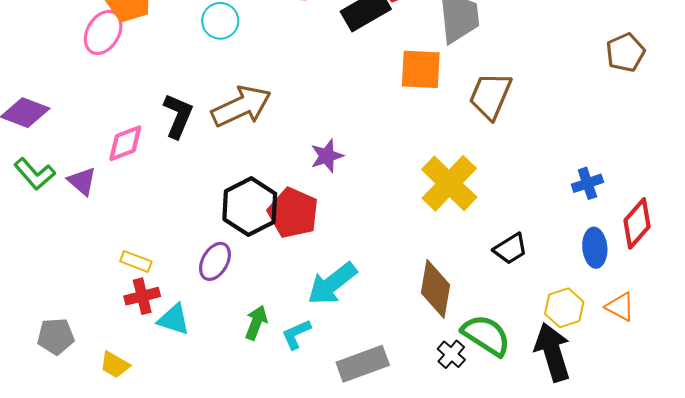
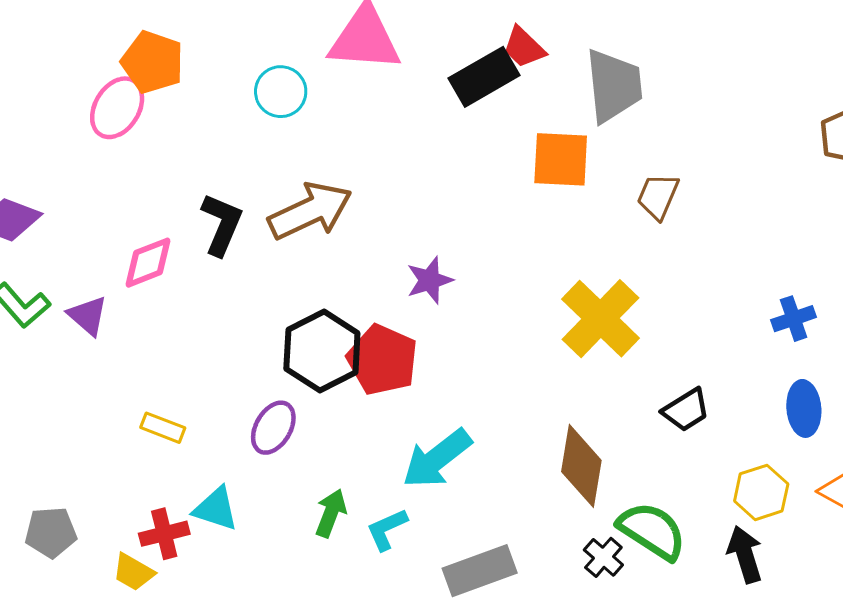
brown trapezoid: (490, 96) -> (658, 196), size x0.7
red cross: (142, 296) -> (164, 534), moved
black arrow: (553, 352) -> (745, 554), size x0.7

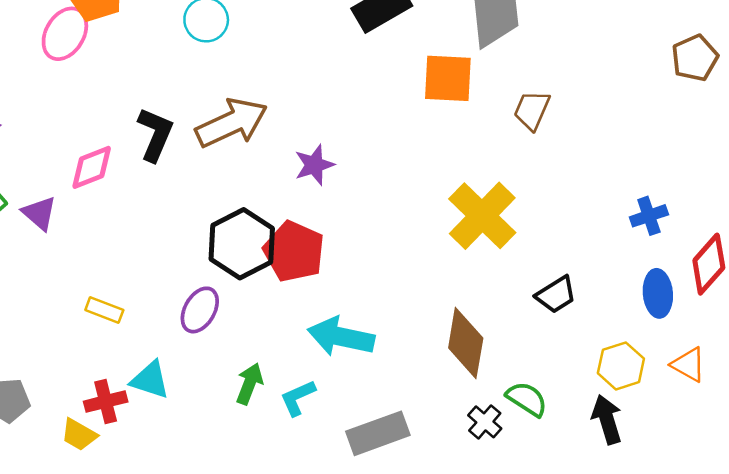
purple star: (430, 280) -> (314, 165), moved
cyan arrow: (437, 459) -> (341, 337), turned 50
green semicircle: (652, 531) -> (527, 399), size x0.7

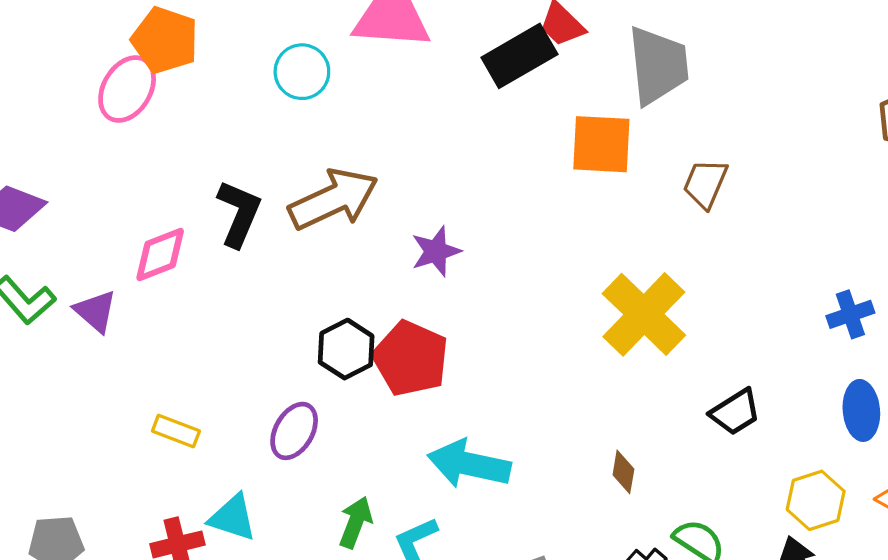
black hexagon: (242, 244) -> (346, 349), size x0.7
brown diamond: (466, 343) -> (623, 472), size x0.5

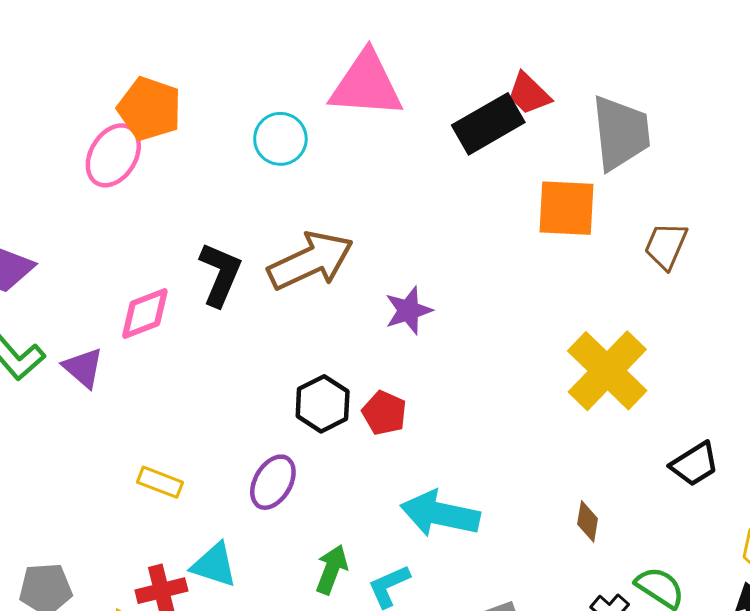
red pentagon: (411, 358) -> (384, 413), size x0.6

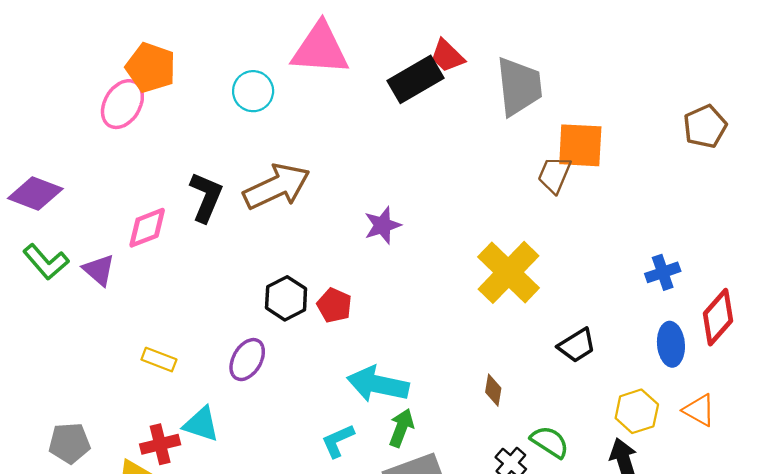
orange square: (567, 208) -> (580, 145), moved
purple star: (408, 310) -> (383, 225), moved
green arrow: (332, 569) -> (401, 428), moved

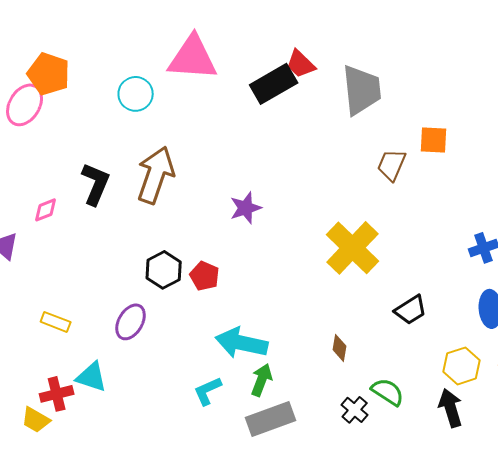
orange square: (580, 145) -> (434, 140), moved, size x0.7
brown arrow: (277, 186) -> (156, 175), turned -46
pink diamond: (147, 228) -> (46, 210), size x0.7

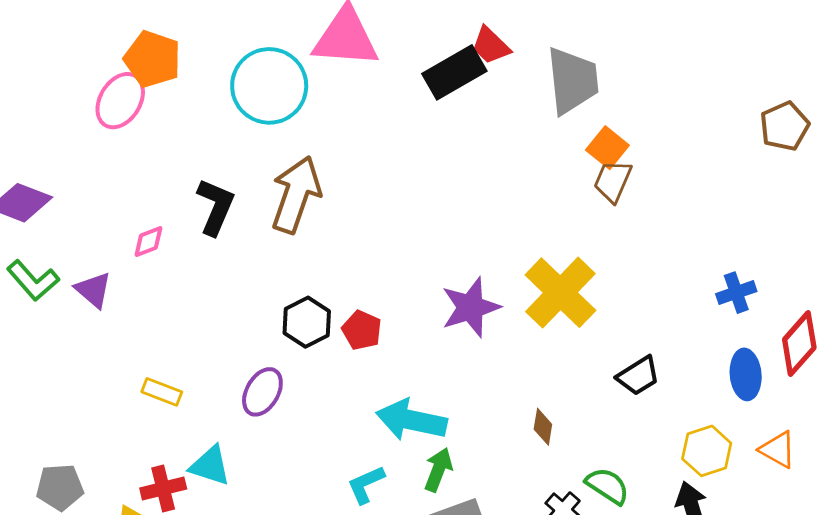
cyan circle: (136, 94) -> (269, 86), size x1.6
orange square: (434, 140) -> (607, 148), moved, turned 36
purple star: (246, 208) -> (470, 307), moved, size x1.4

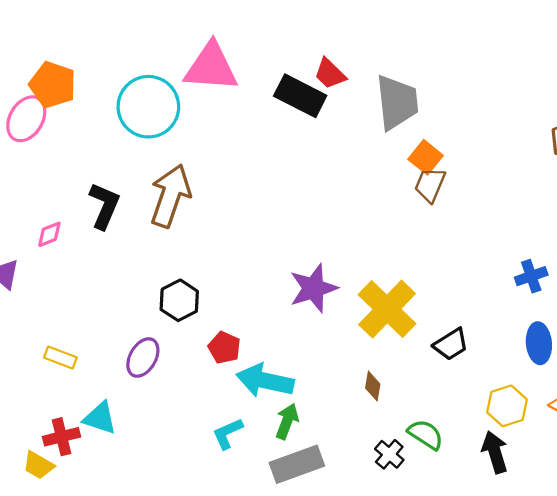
black rectangle: (454, 72) -> (300, 96), turned 57
yellow cross: (560, 293) -> (387, 309), moved
red pentagon: (362, 330) -> (224, 348), moved

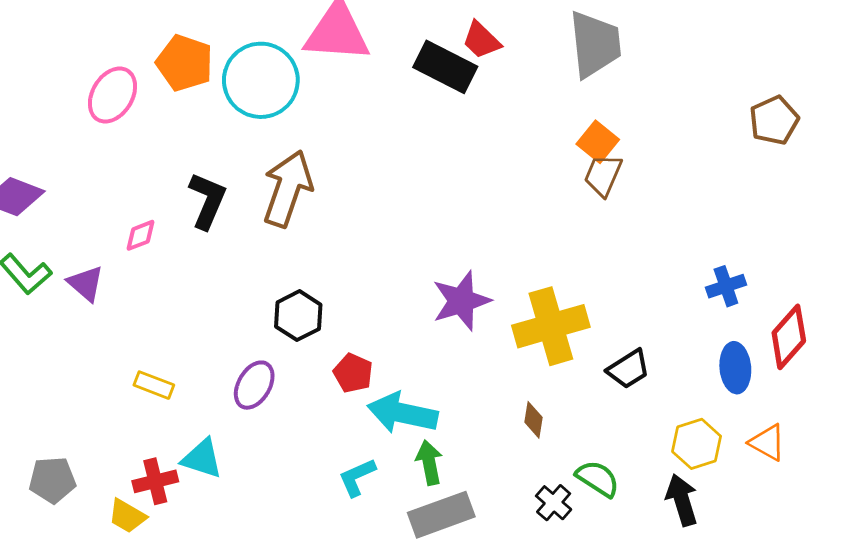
orange pentagon: (53, 85) -> (185, 63), moved
gray trapezoid: (397, 102) -> (595, 44), moved
yellow cross: (387, 309) -> (551, 326), turned 30
green arrow: (287, 421) -> (429, 463), turned -32

